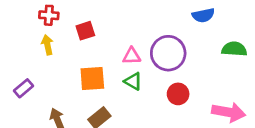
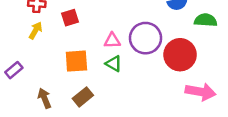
yellow arrow: (47, 45) -> (36, 30), turned 42
green semicircle: (234, 49) -> (206, 20), moved
red circle: (178, 94) -> (180, 55), moved, size x1.6

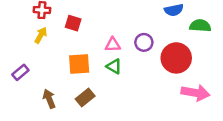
red square: (70, 18) -> (73, 23), turned 35
purple circle: (146, 38) -> (144, 42), size x0.6

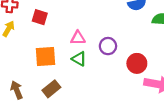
purple circle: (144, 42) -> (108, 46), moved
red circle: (176, 58) -> (137, 63), moved, size x0.7

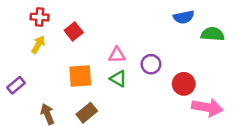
red square: (40, 17) -> (74, 31), turned 35

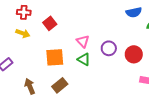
yellow arrow: (38, 45) -> (23, 33), turned 80
pink triangle: (117, 55) -> (83, 41), turned 48
red circle: (184, 84) -> (134, 54), moved

